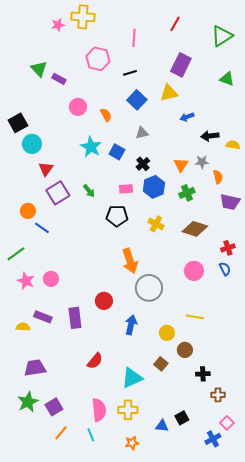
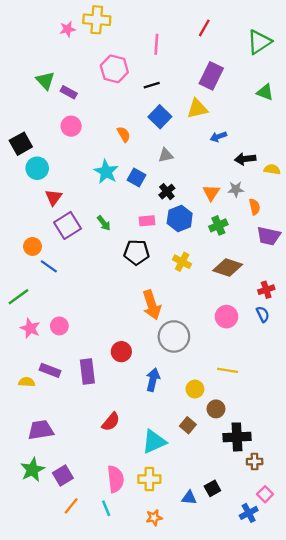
pink circle: (78, 107) -> (71, 126), moved
black cross: (203, 374) -> (237, 437), size x1.6

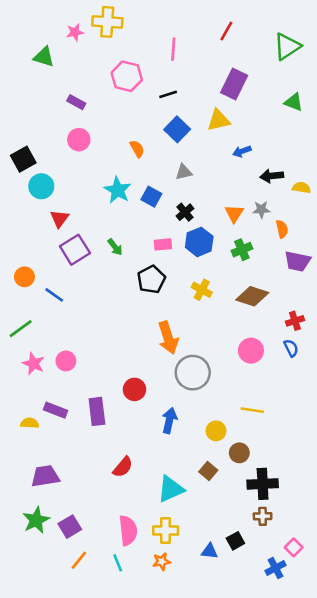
green triangle: (45, 81) -> (44, 57), moved, turned -30
orange circle: (32, 246) -> (24, 277), moved
black pentagon: (137, 252) -> (151, 279), turned -30
brown cross: (255, 462) -> (263, 516), moved
orange star: (154, 518) -> (162, 562), moved

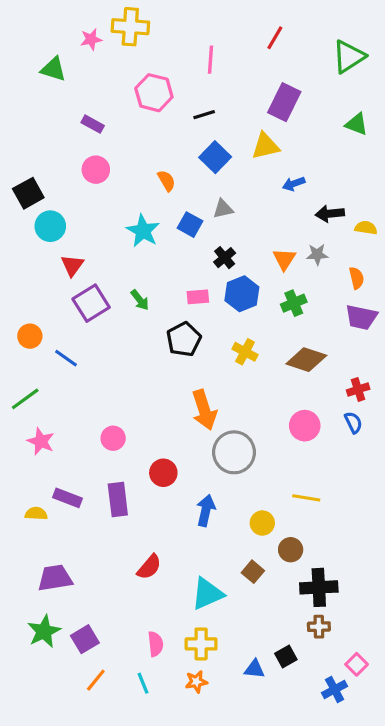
blue square: (151, 197) -> (190, 225), moved
orange semicircle: (282, 229) -> (357, 278), moved
pink circle: (66, 361) -> (113, 438), moved
pink semicircle: (128, 530) -> (155, 644), size x0.7

